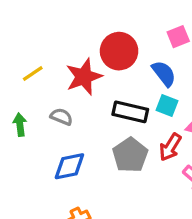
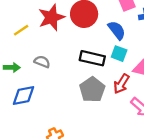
red star: (84, 77) -> (51, 17), moved
green arrow: (20, 125) -> (12, 68), turned 98
blue diamond: (69, 166) -> (23, 95), moved

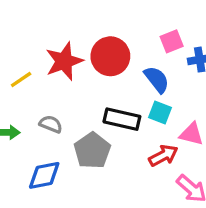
red arrow: (121, 84) -> (163, 156), turned -150
gray pentagon: (92, 90) -> (92, 151), moved
blue diamond: (23, 95) -> (44, 175), moved

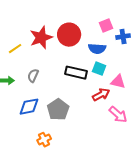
blue semicircle: (157, 79) -> (97, 49), turned 132
gray semicircle: (51, 124) -> (33, 76), turned -88
gray pentagon: (92, 151) -> (58, 110), moved

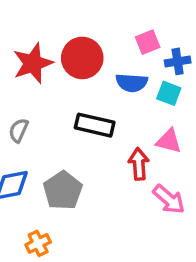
cyan square: (99, 69) -> (169, 93), moved
red arrow: (101, 95) -> (139, 164), turned -66

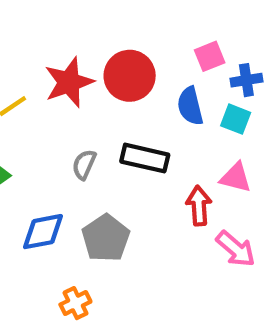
blue semicircle: (132, 83) -> (190, 106), turned 72
gray semicircle: (19, 130) -> (84, 165), moved

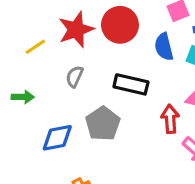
gray semicircle: (84, 165) -> (75, 77), moved
gray pentagon: (106, 238) -> (103, 124), moved

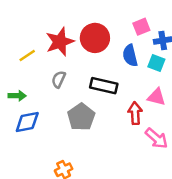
blue diamond: (57, 138) -> (27, 122), moved

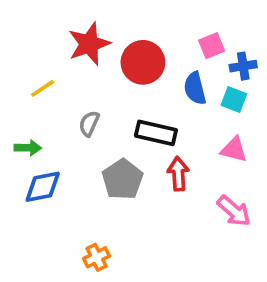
red star: (60, 42) -> (89, 44), moved
red arrow: (135, 113) -> (178, 174), moved

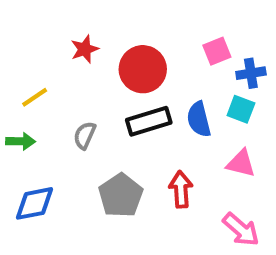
red star: (89, 44) -> (85, 49), size x0.6
blue semicircle: (195, 88) -> (199, 119), moved
black rectangle: (156, 133) -> (149, 121), moved, turned -30
green arrow: (28, 148) -> (21, 141), moved

